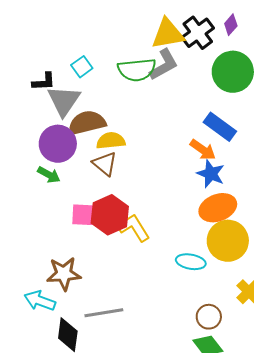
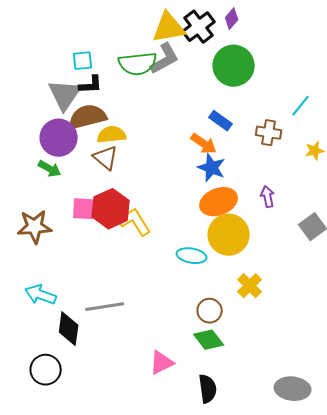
cyan square: (82, 67) -> (83, 61), turned 30
black L-shape: (44, 82) -> (91, 85), moved
blue rectangle: (220, 127) -> (221, 121), size x0.7
brown star: (64, 274) -> (35, 227), moved

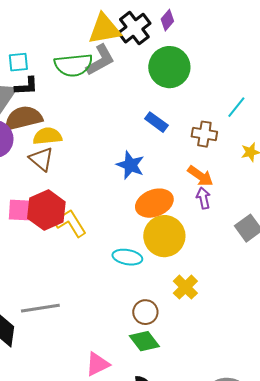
orange arrow: (204, 144) -> (200, 176), moved
blue star: (212, 168) -> (130, 165), moved

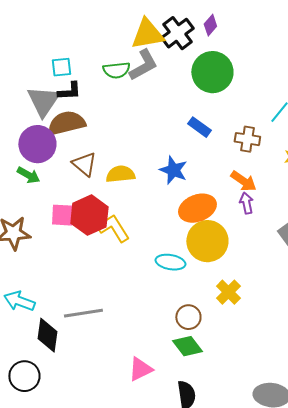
green semicircle: (73, 65) -> (116, 70), size x0.7
yellow semicircle: (47, 136) -> (120, 174), moved

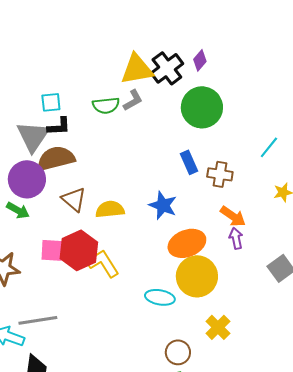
gray L-shape: (143, 65) -> (133, 100), size x0.7
blue rectangle: (199, 127) -> (189, 162), turned 30
brown cross: (247, 139) -> (220, 174), moved
gray line: (83, 313) -> (38, 320), moved

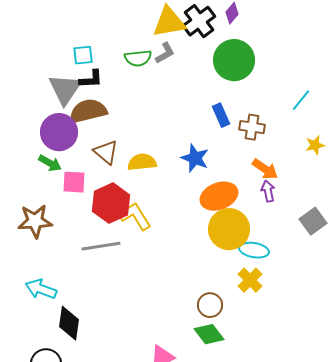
pink square: (52, 250) -> (74, 182), moved
cyan ellipse: (160, 297) -> (254, 250), moved
gray line: (38, 320) -> (101, 246), moved

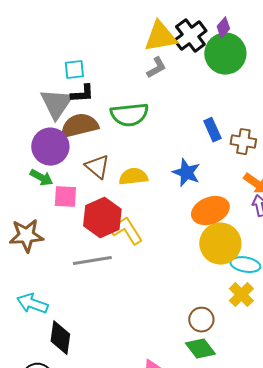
green semicircle: (138, 58) -> (129, 115), moved, size x1.4
green circle: (234, 60) -> (225, 54), moved

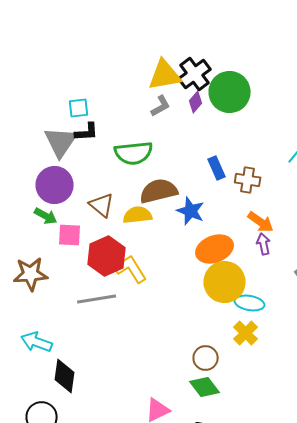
purple diamond: (223, 28) -> (196, 102), moved
brown semicircle: (79, 126) -> (159, 191), moved

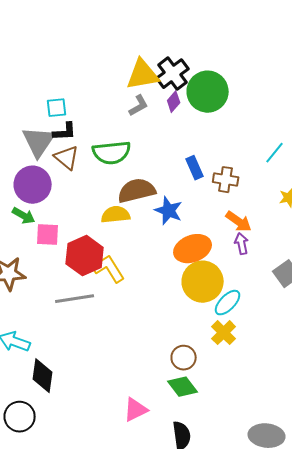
brown triangle: (102, 205) -> (67, 158), moved
cyan ellipse: (250, 303) -> (228, 303), turned -56

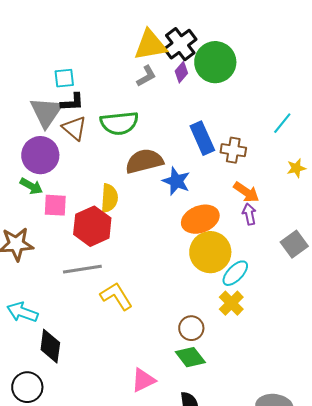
blue rectangle: (195, 168) -> (202, 138), size x1.4
yellow semicircle: (116, 215) -> (109, 198), moved, turned 100
yellow L-shape: (109, 269) -> (116, 296), moved

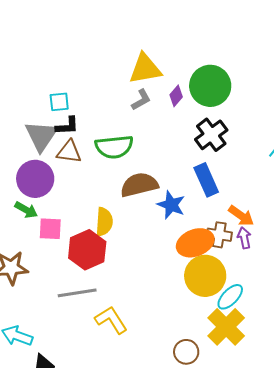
black cross: (180, 44) -> (211, 135), moved
brown triangle: (74, 128) -> (69, 152), turned -32
blue rectangle: (202, 138) -> (206, 180), moved
brown cross: (233, 150) -> (219, 235), moved
yellow cross: (231, 303) -> (226, 327), size x1.5

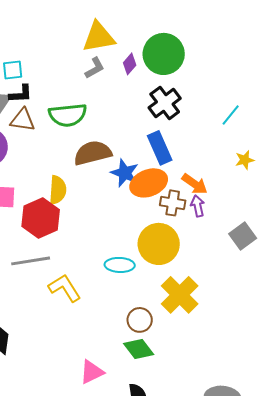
orange ellipse: (195, 243) -> (149, 183), moved
cyan ellipse: (230, 297) -> (120, 265), moved, turned 48

